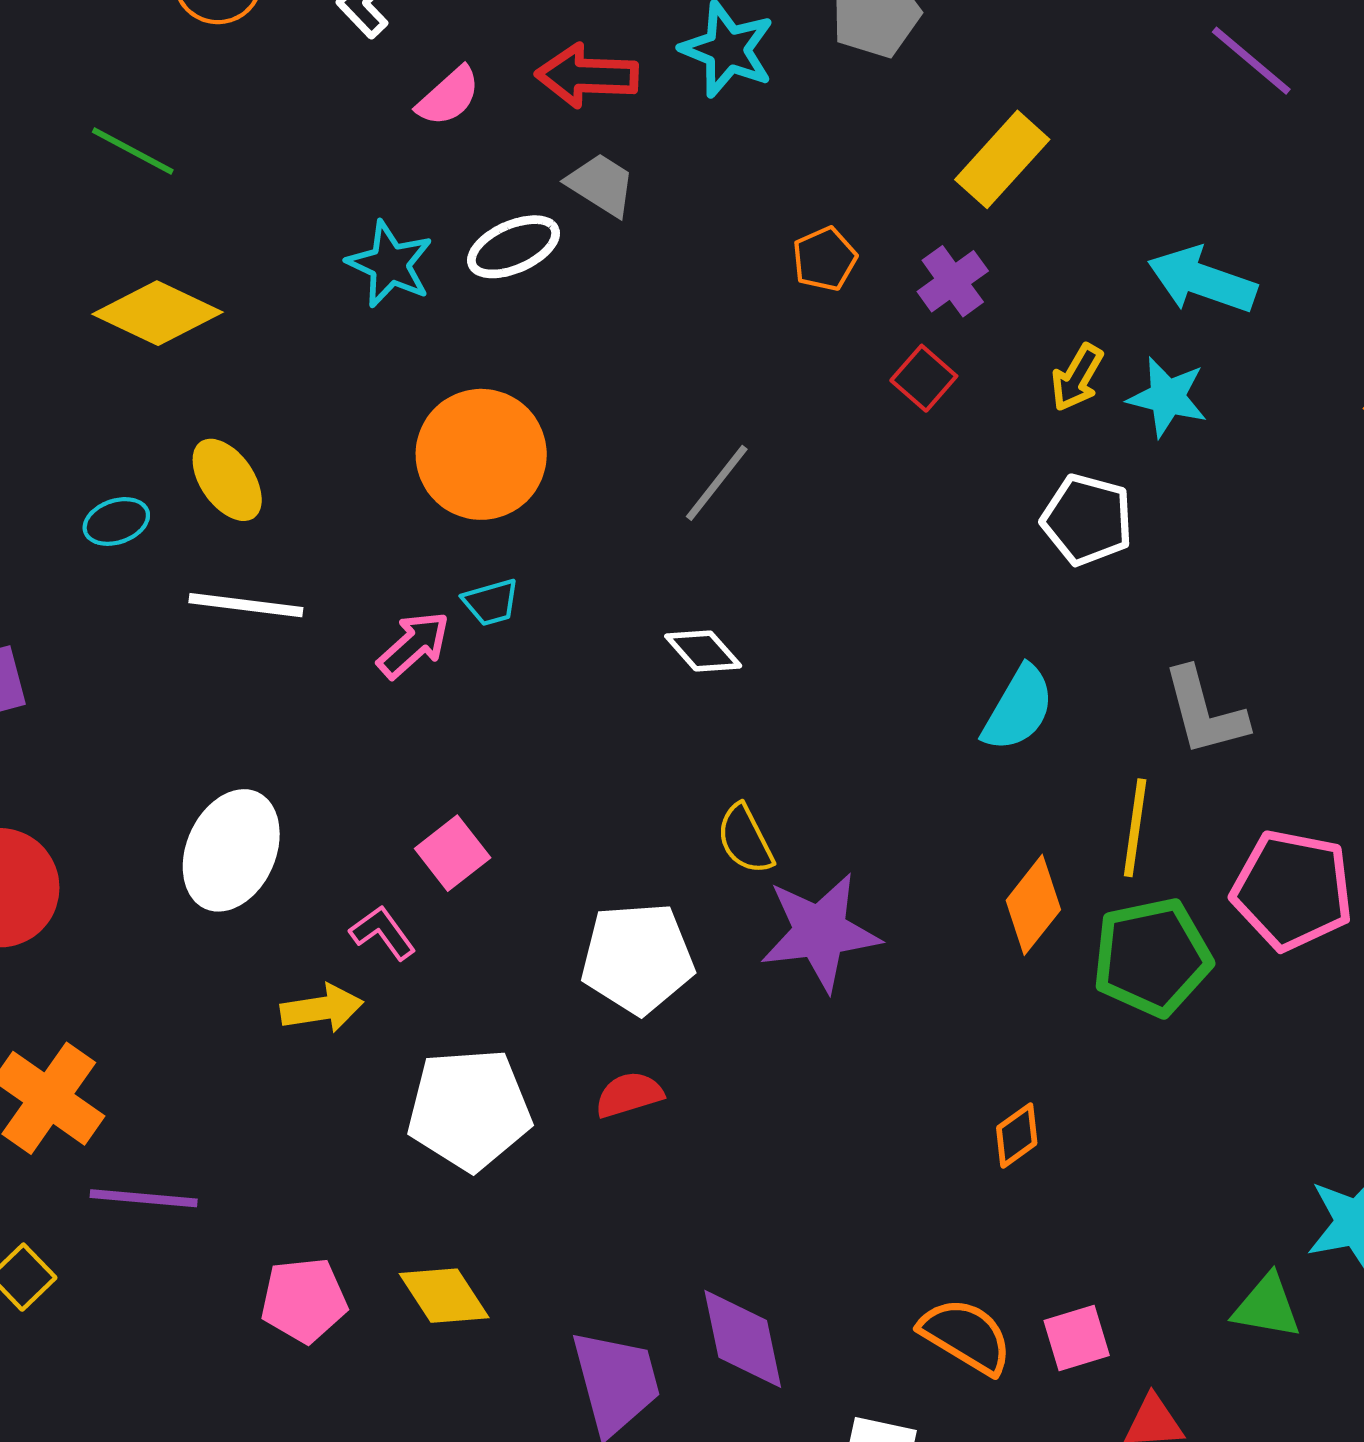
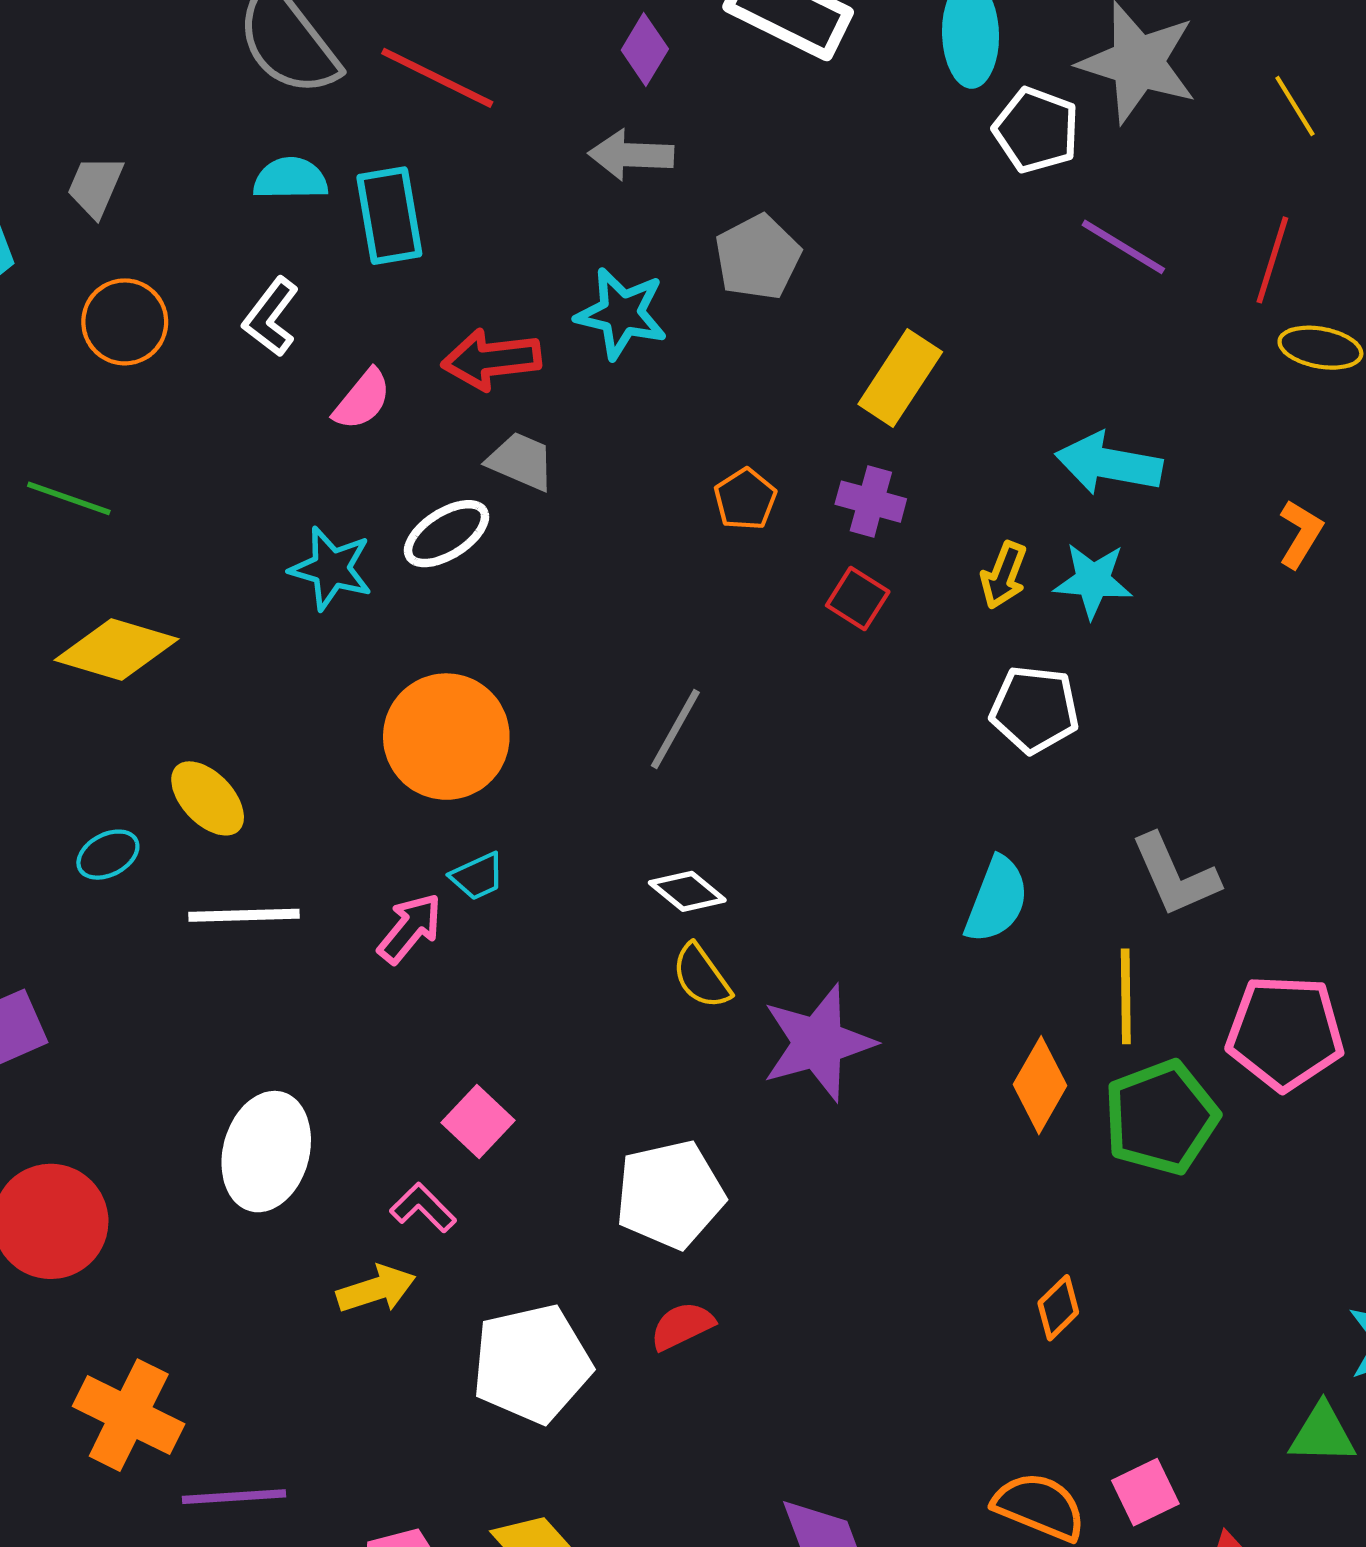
purple cross: (953, 281) -> (871, 502), turned -30
yellow semicircle: (745, 839) -> (701, 976), moved
purple star: (820, 932) -> (818, 1043), moved

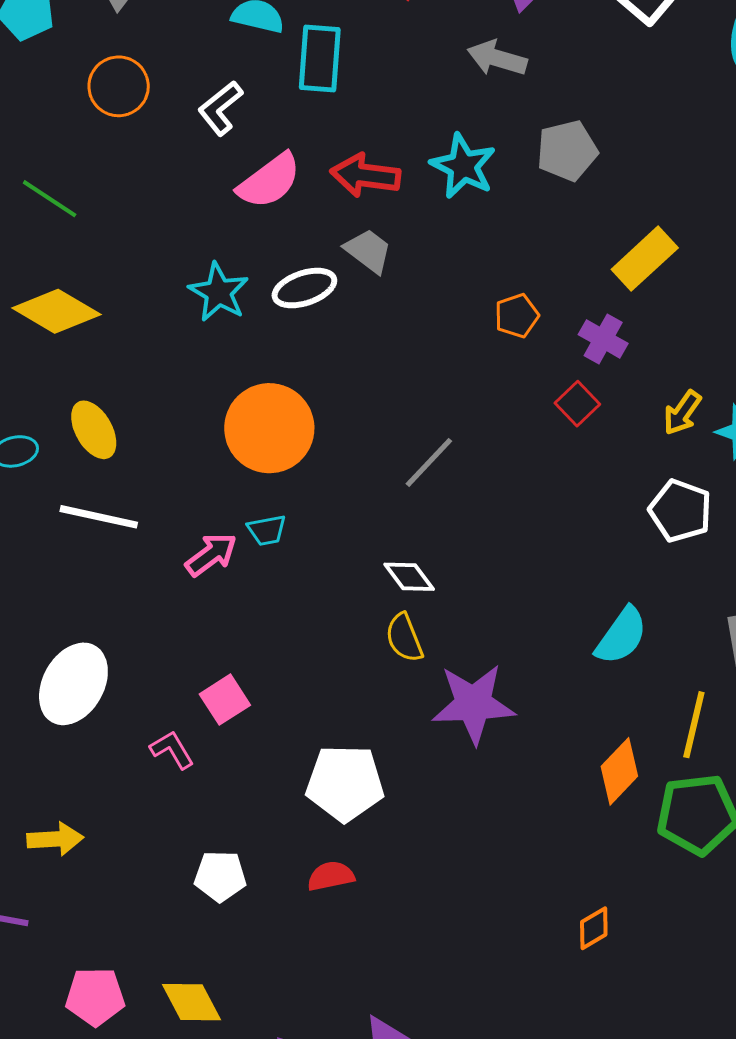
pink semicircle: (362, 400) -> (269, 181), size x1.4
yellow arrow: (376, 1289) -> (55, 839), moved
white pentagon: (532, 1364) -> (220, 876), size x0.6

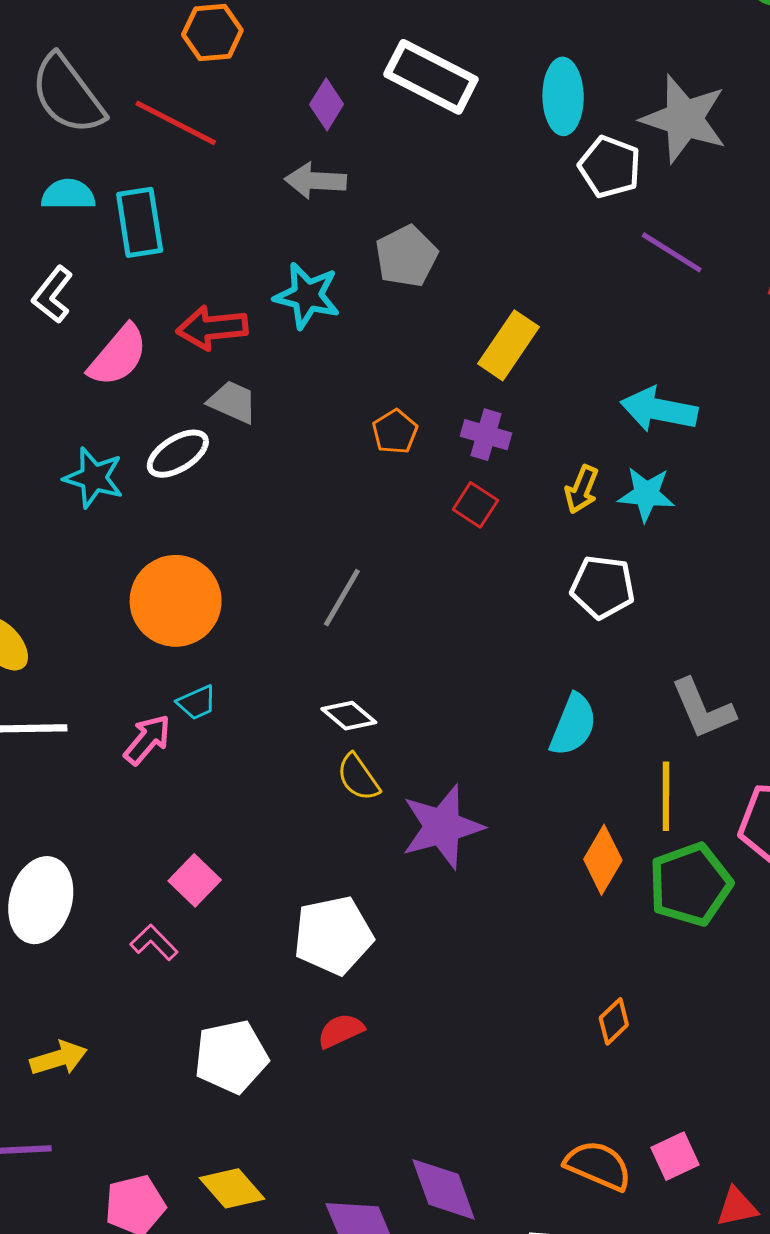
white pentagon: (220, 876) -> (231, 1057), size x1.4

